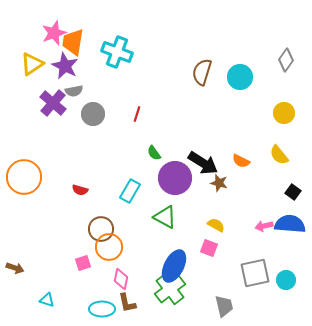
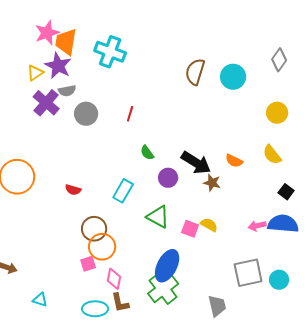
yellow triangle: (32, 64) -> (35, 73), moved, size x0.7
purple circle: (175, 178) -> (168, 178), size x0.6
pink square: (209, 248) -> (190, 229), moved
pink square: (83, 263) -> (88, 264), moved

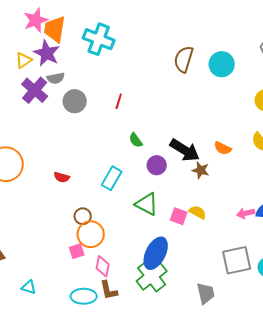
brown circle: (94, 229) -> (83, 216), size x0.7

